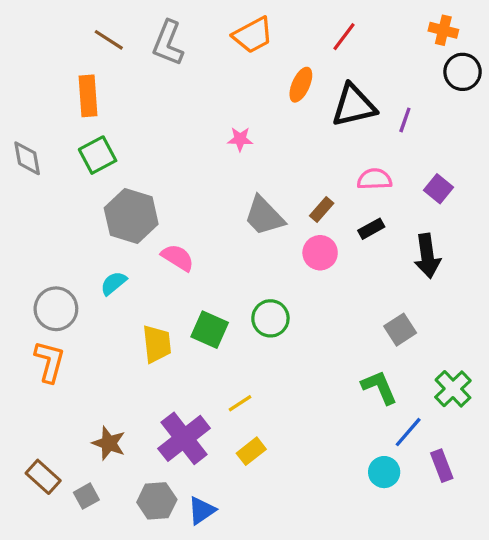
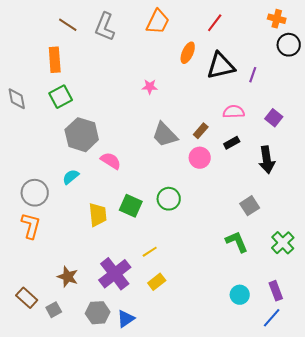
orange trapezoid: (253, 35) -> (158, 22), turned -36
blue line: (408, 432) -> (272, 318), moved

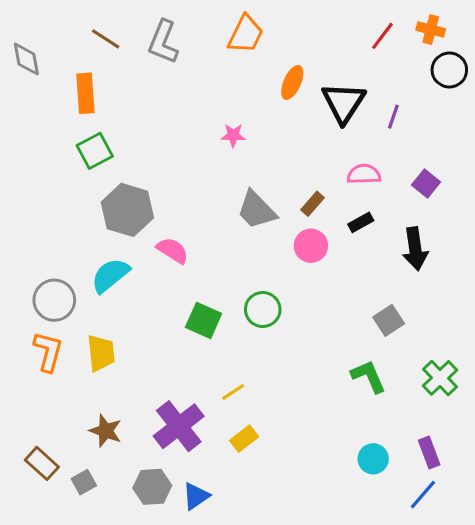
red line: (215, 23) -> (382, 36), moved
black triangle: (221, 66) -> (344, 103), turned -44
gray diamond: (17, 99) -> (26, 59), moved
cyan semicircle: (71, 177) -> (110, 275), size x1.5
yellow trapezoid: (98, 215) -> (101, 353), moved

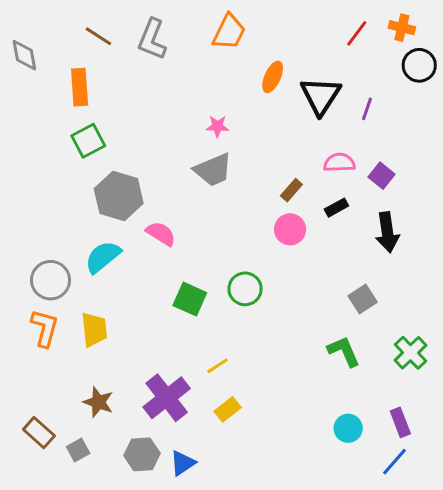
purple square: (426, 184) -> (381, 176), moved
gray trapezoid: (256, 210) -> (213, 170), moved, turned -69

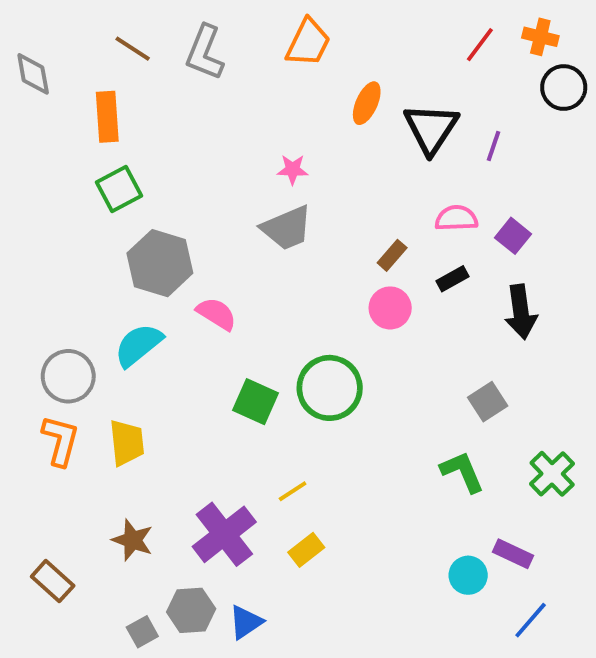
green circle: (245, 289) -> (330, 388), size x1.4
purple rectangle: (400, 422) -> (513, 554), moved, turned -44
gray square: (78, 450) -> (142, 632), moved

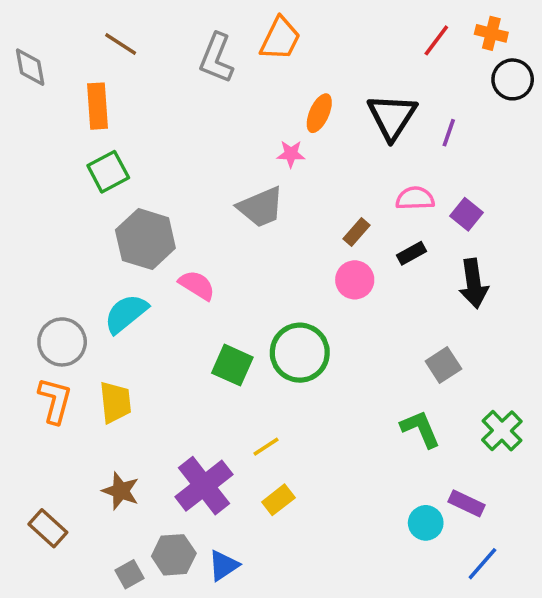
gray L-shape: (205, 52) -> (216, 58), moved
orange ellipse: (367, 103) -> (319, 113), moved
pink star: (293, 169) -> (291, 154), moved

